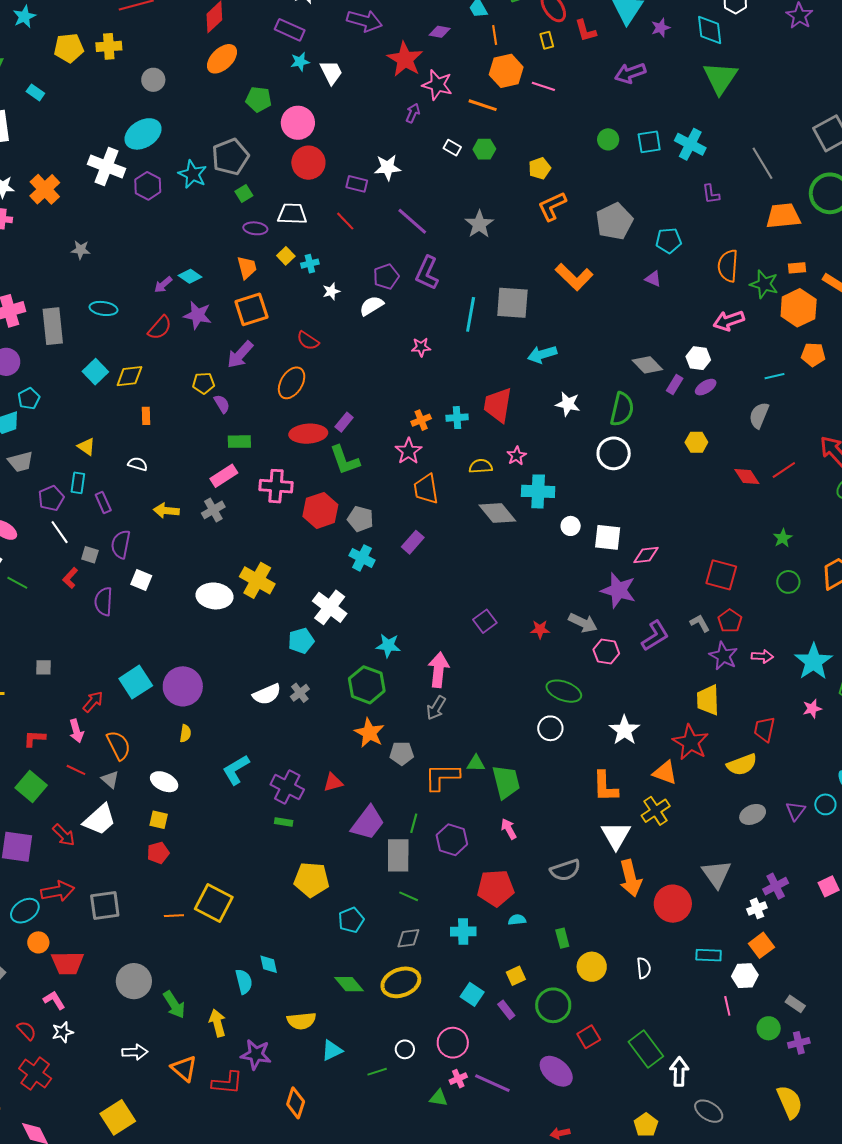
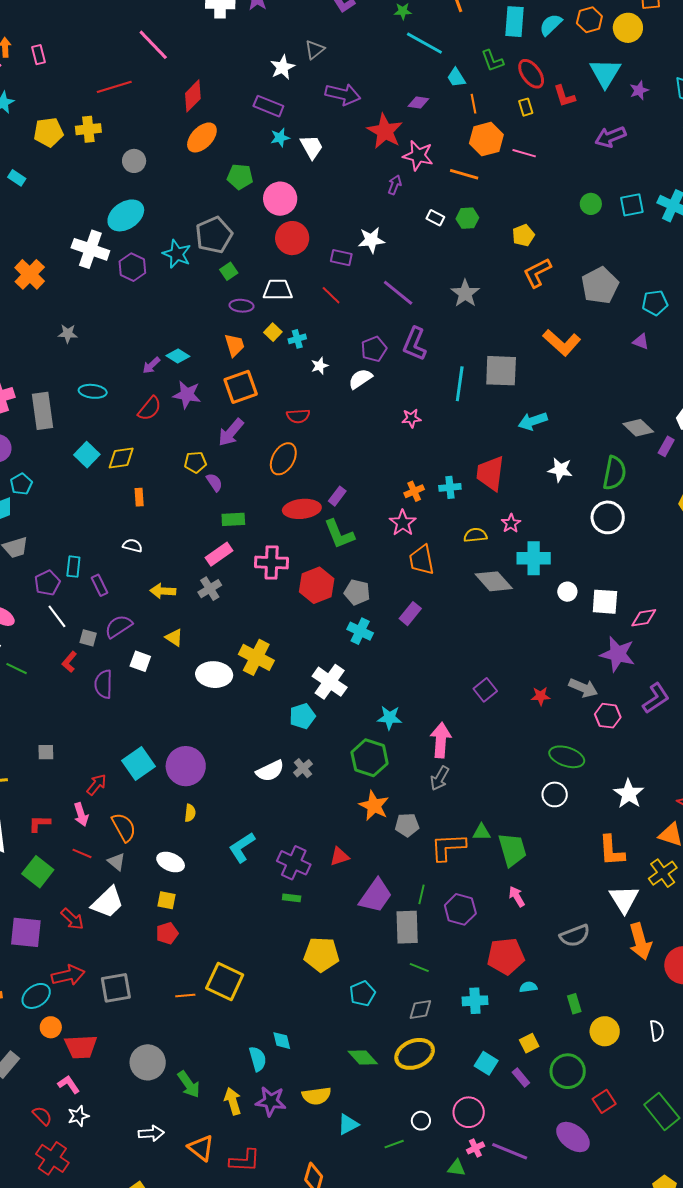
red semicircle: (308, 341) -> (298, 416), turned -35
yellow triangle: (86, 447) -> (174, 638), moved
purple semicircle: (121, 544) -> (119, 626), turned 48
purple star: (256, 1054) -> (271, 1101), moved

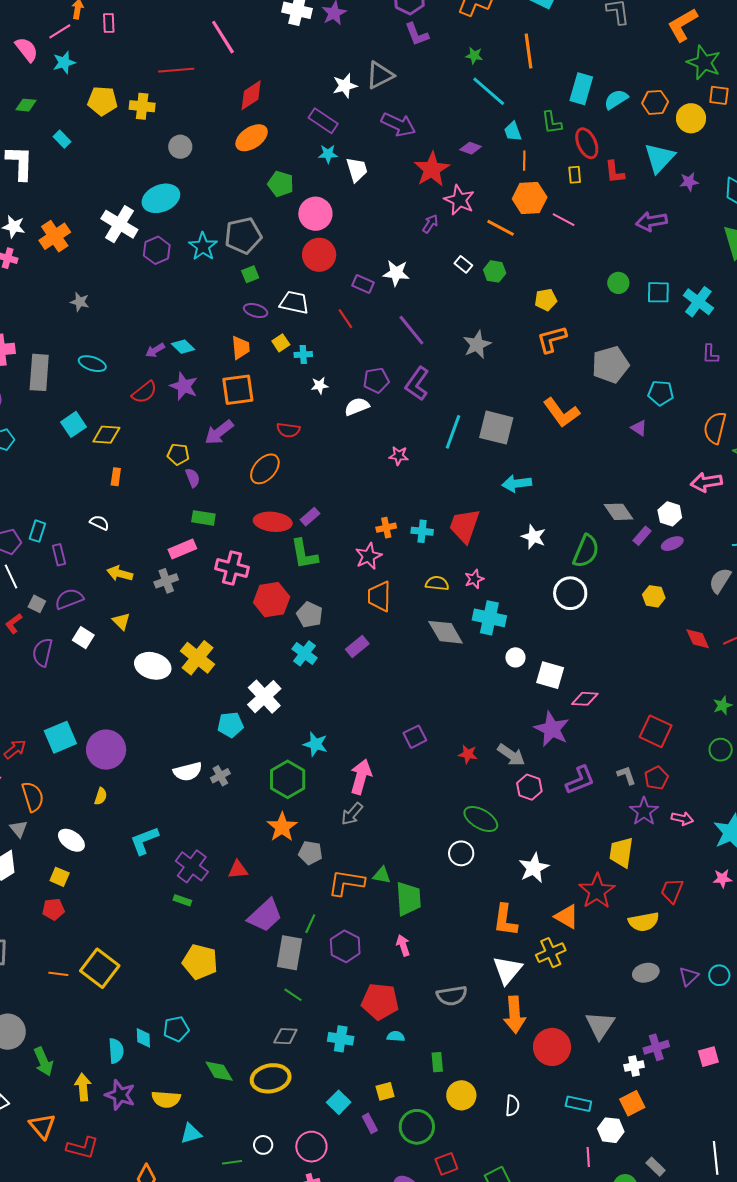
gray triangle: (315, 50) -> (380, 75), size x1.4
cyan pentagon: (362, 993) -> (176, 1029), moved

